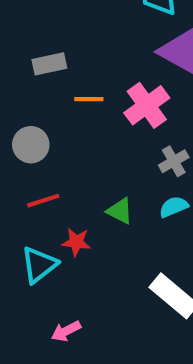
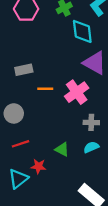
gray cross: (174, 161) -> (91, 122), turned 32

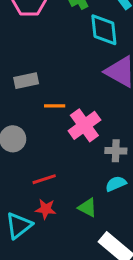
pink cross: (77, 92) -> (84, 125), moved
red line: (20, 144) -> (44, 179), moved
green triangle: (62, 149) -> (87, 208), moved

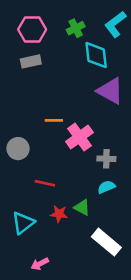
gray rectangle: (26, 81) -> (31, 61), moved
red line: (44, 179) -> (45, 183), turned 30
red star: (46, 209) -> (59, 214), moved

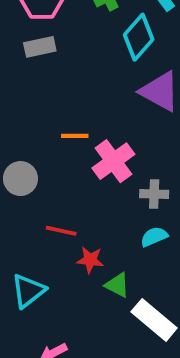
cyan diamond: (96, 55) -> (139, 37), turned 48
green triangle: (82, 207) -> (117, 285), moved
red star: (59, 214) -> (90, 260), moved

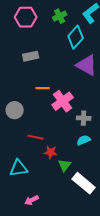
gray rectangle: (40, 47) -> (31, 56), moved
green triangle: (117, 285) -> (65, 165), turned 40
cyan triangle: (28, 291) -> (19, 168), turned 30

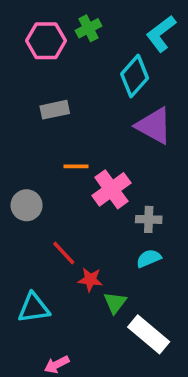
green cross: (60, 16) -> (88, 28), moved
red line: (36, 137) -> (64, 253), turned 35

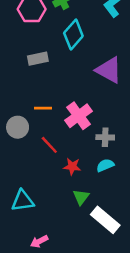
cyan diamond: (134, 76) -> (73, 34), moved
orange line: (76, 166) -> (43, 108), moved
red line: (64, 253) -> (49, 145), moved
red star: (90, 280) -> (72, 167), moved

